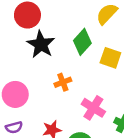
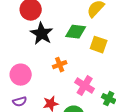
green diamond: (82, 42) -> (76, 32), turned 55

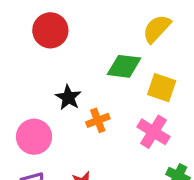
black star: (42, 34) -> (68, 97), moved, size x0.7
pink cross: (85, 86) -> (153, 132), moved

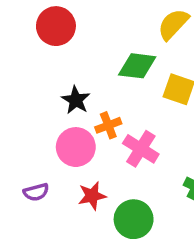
pink cross: (153, 132) -> (141, 149), moved
pink circle: (34, 137) -> (76, 147), moved

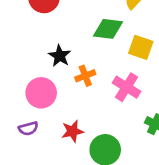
pink circle: (76, 147) -> (41, 93), moved
pink cross: (141, 149) -> (127, 87), moved

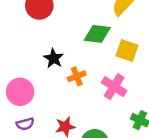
pink circle: (41, 93) -> (20, 92), moved

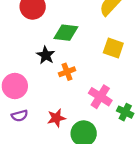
green diamond: (97, 34) -> (66, 33), moved
pink cross: (114, 87) -> (100, 97), moved

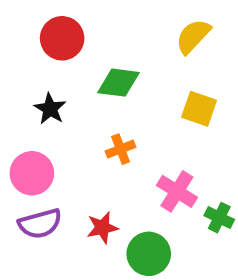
black star: (46, 55) -> (50, 109), moved
purple semicircle: (20, 116) -> (40, 224), size x1.5

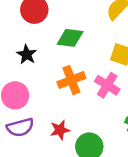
orange cross: (121, 149) -> (71, 80), size x1.5
pink cross: (177, 191) -> (107, 85), moved

